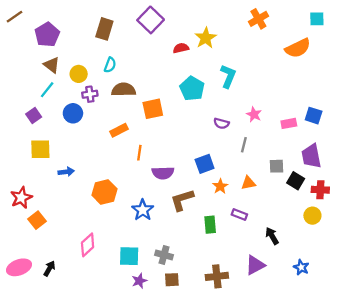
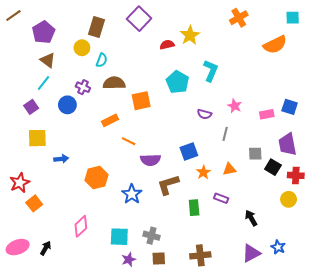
yellow circle: (79, 74) -> (82, 48), moved
purple cross: (90, 94) -> (83, 87), turned 32
orange line: (139, 153) -> (129, 141), turned -72
purple triangle: (255, 265) -> (251, 253), moved

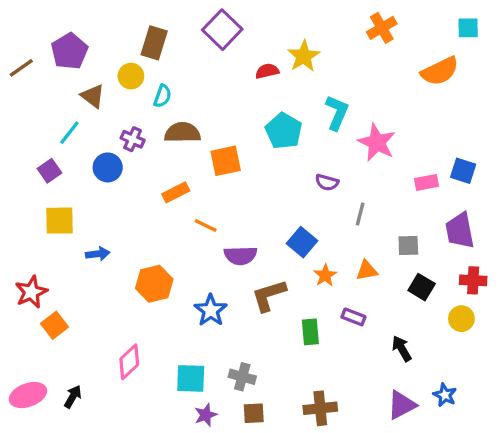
brown line: (13, 16) -> (21, 68), moved
brown triangle: (48, 60) -> (93, 96), moved
pink star: (235, 106) -> (377, 143), moved, size x1.6
blue square: (189, 152) -> (302, 242), turned -30
black square: (273, 167) -> (422, 287), moved

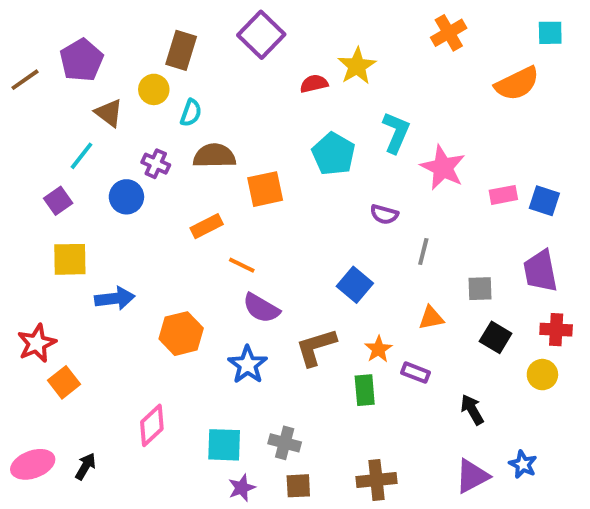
pink rectangle: (427, 182) -> (503, 195), moved
blue arrow: (98, 254) -> (115, 298), size x1.4
purple semicircle: (241, 255) -> (261, 308), moved, turned 32
orange star: (325, 275) -> (378, 349), moved

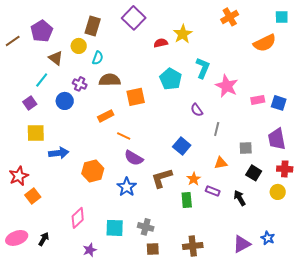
purple semicircle: (384, 214) -> (197, 110), turned 40
black arrow: (472, 410) -> (240, 198), moved
purple star: (242, 488) -> (90, 250), moved

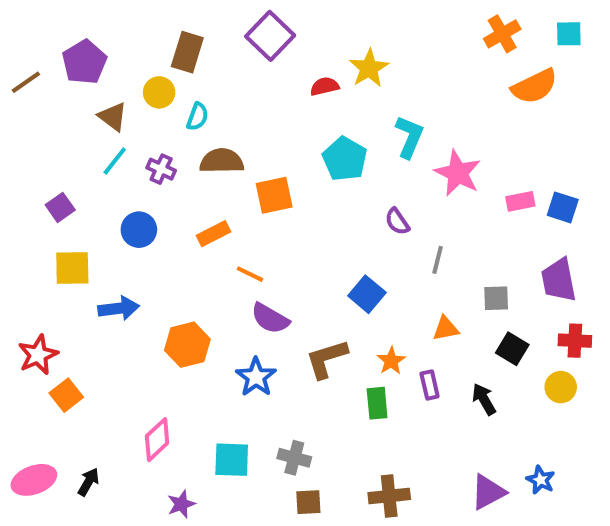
orange cross: (230, 17) -> (502, 34), moved
cyan line: (42, 80) -> (115, 161), moved
blue circle: (65, 101) -> (139, 230), moved
purple rectangle: (213, 191) -> (430, 385), turned 56

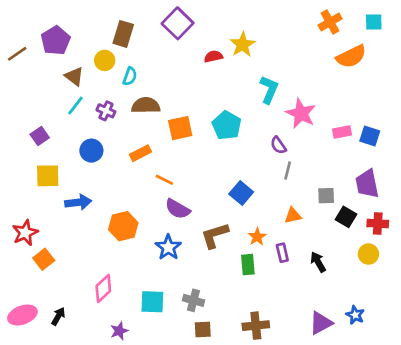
cyan pentagon: (345, 159) -> (227, 125), moved
purple semicircle: (397, 222) -> (278, 145), moved
black square: (512, 349) -> (346, 217), moved

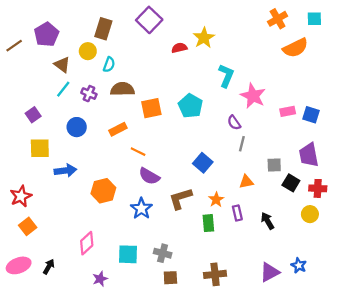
orange square: (44, 259) -> (28, 226), moved

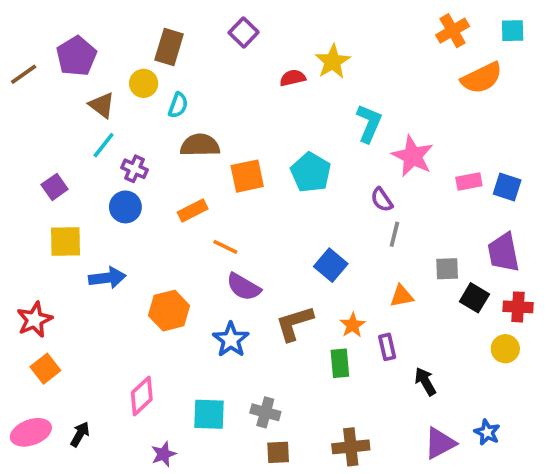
purple square: (149, 20) -> (244, 32), size x0.7
purple cross: (89, 94) -> (134, 169), moved
black arrow: (267, 221) -> (425, 381), moved

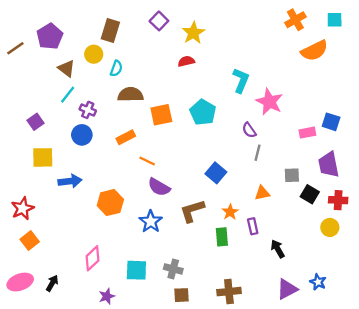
yellow star: (333, 62) -> (193, 33), moved
red semicircle: (293, 78) -> (186, 61), moved
pink rectangle: (469, 182) -> (307, 133), moved

